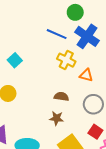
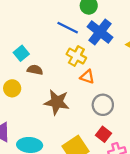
orange triangle: (86, 75) -> (87, 77), moved
brown semicircle: (61, 96) -> (35, 70), moved
brown star: (57, 118) -> (57, 102), moved, size x1.6

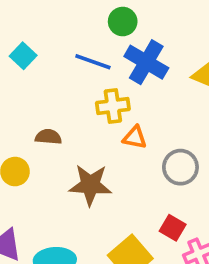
cyan square: (21, 53) -> (23, 56), moved
yellow cross: (76, 56) -> (113, 106), turned -30
gray circle: (103, 105) -> (180, 167), moved

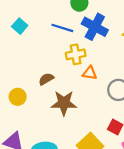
brown semicircle: (48, 137) -> (46, 79), moved, turned -32

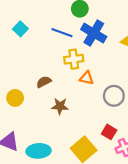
brown star: (64, 103) -> (60, 106), size x0.7

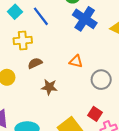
blue line: (62, 33) -> (41, 16), moved, turned 30
yellow cross: (74, 59) -> (23, 40), moved

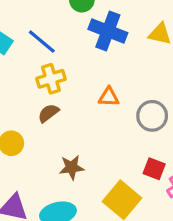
yellow cross: (23, 40) -> (51, 79), moved
brown star: (49, 87) -> (72, 167), moved

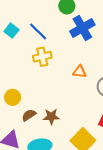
blue cross: (108, 31) -> (82, 28), turned 35
brown semicircle: (48, 113) -> (29, 115), moved

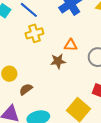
brown star: (51, 117) -> (58, 61), moved

